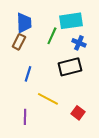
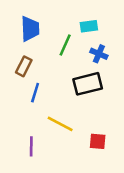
cyan rectangle: (71, 21) -> (89, 26), size x0.6
brown rectangle: (19, 42) -> (24, 66), moved
red square: (78, 113) -> (98, 141), turned -32

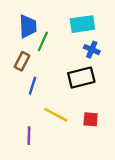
cyan rectangle: (89, 26) -> (82, 24), size x1.5
green line: (65, 45) -> (43, 41), moved
red square: (98, 141) -> (91, 119), moved

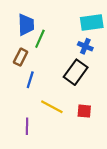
cyan rectangle: (82, 24) -> (92, 23), moved
black rectangle: (81, 78) -> (76, 72), turned -40

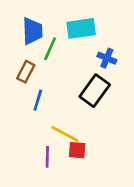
cyan rectangle: (92, 23) -> (81, 28), moved
red square: (84, 111) -> (77, 150), moved
purple line: (27, 126) -> (47, 157), moved

